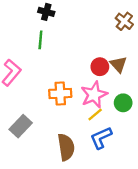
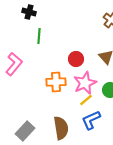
black cross: (46, 12) -> (29, 12), moved
red circle: (100, 67) -> (76, 59), moved
gray rectangle: (21, 126) -> (25, 131), moved

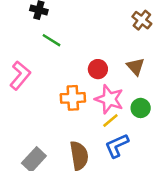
green line: (39, 36) -> (51, 40), turned -63
pink star: (85, 83) -> (109, 99), turned -30

